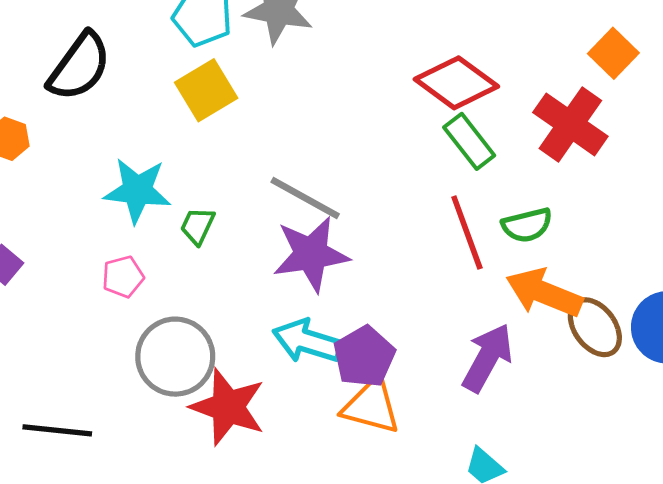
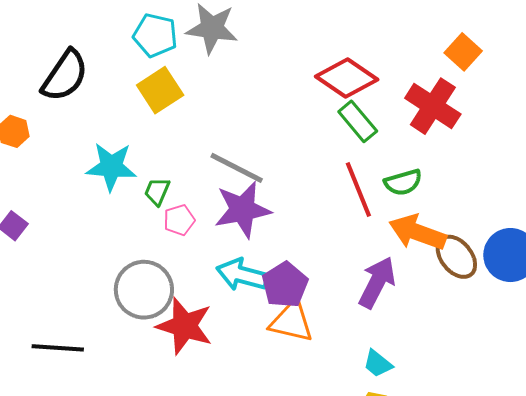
pink pentagon: (123, 277) -> (179, 220), moved

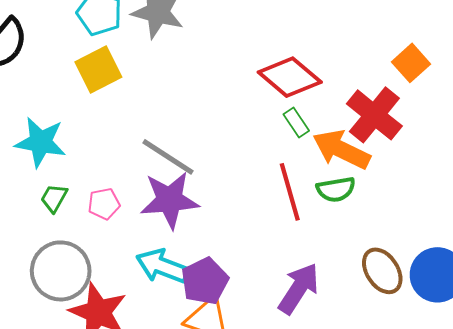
green rectangle: (358, 121) -> (296, 122), size x0.7
green trapezoid: (157, 192) -> (54, 198), moved
orange arrow: (418, 232) -> (341, 150), moved

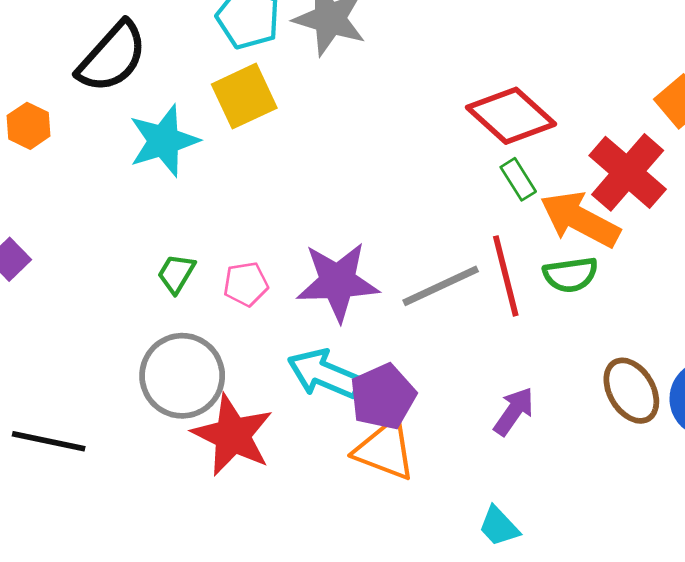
cyan star: (41, 142) -> (164, 141), moved, turned -30
gray line: (168, 157) -> (441, 286), moved, turned -60
purple arrow: (299, 288) -> (514, 411), size x0.7

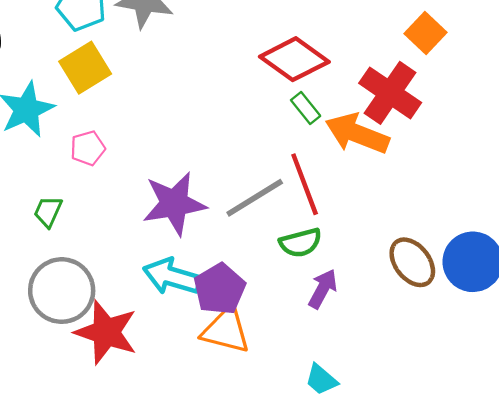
green semicircle: (570, 275) -> (300, 243), moved
pink pentagon: (246, 284) -> (88, 148), moved

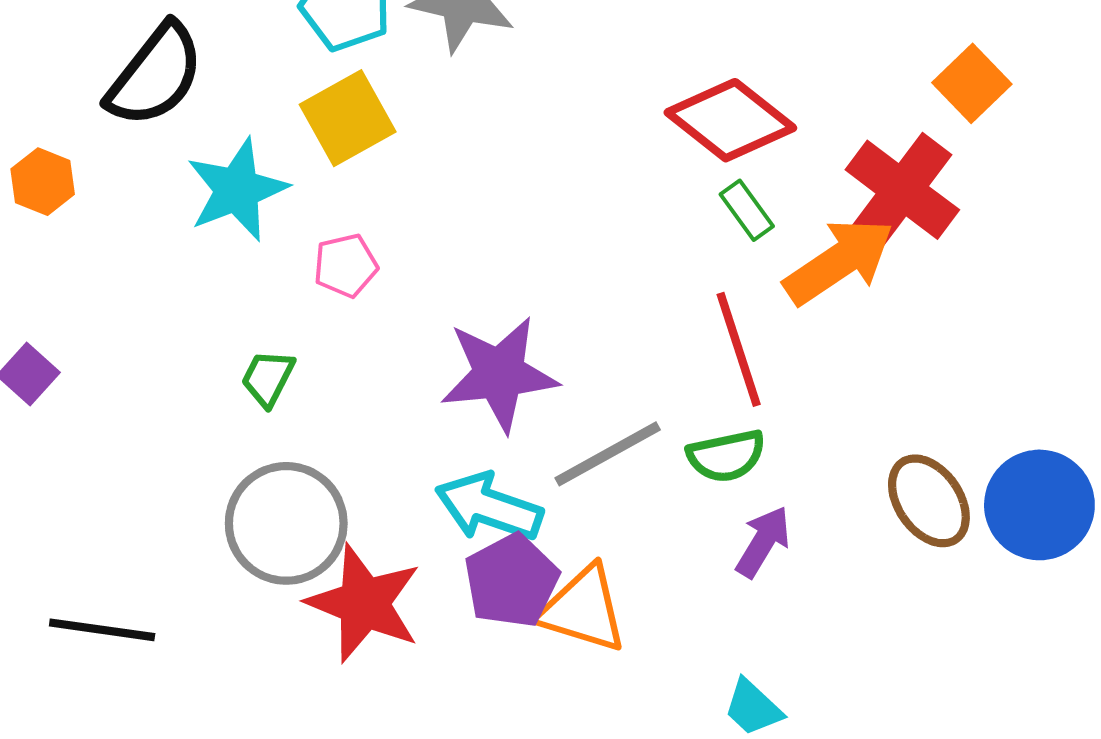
orange arrow: (357, 134) -> (839, 261), turned 122
gray line: (255, 198) -> (608, 454), moved
purple pentagon: (220, 289) -> (511, 581), moved

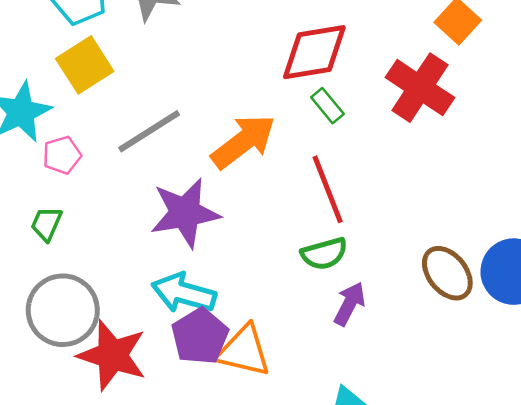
red diamond: (730, 120) -> (314, 52), turned -44
orange arrow: (839, 261) -> (243, 142), moved
pink pentagon: (346, 266) -> (62, 155), moved
gray line: (608, 454) -> (149, 131), moved

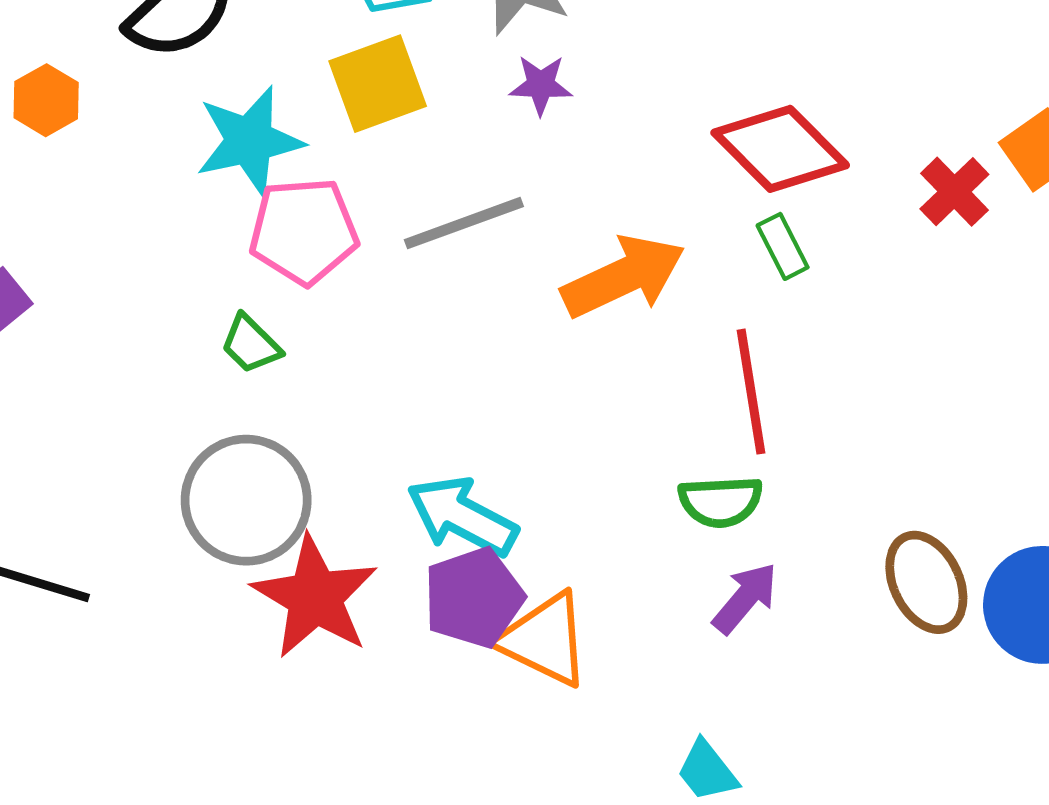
red diamond: (314, 52) -> (780, 149), turned 42
red cross: (420, 88) -> (954, 192), moved, size x0.6
pink pentagon: (62, 155) -> (304, 231), size x1.6
purple star: (185, 213) -> (541, 85), moved, size x0.5
green trapezoid: (46, 224) -> (251, 344), turned -81

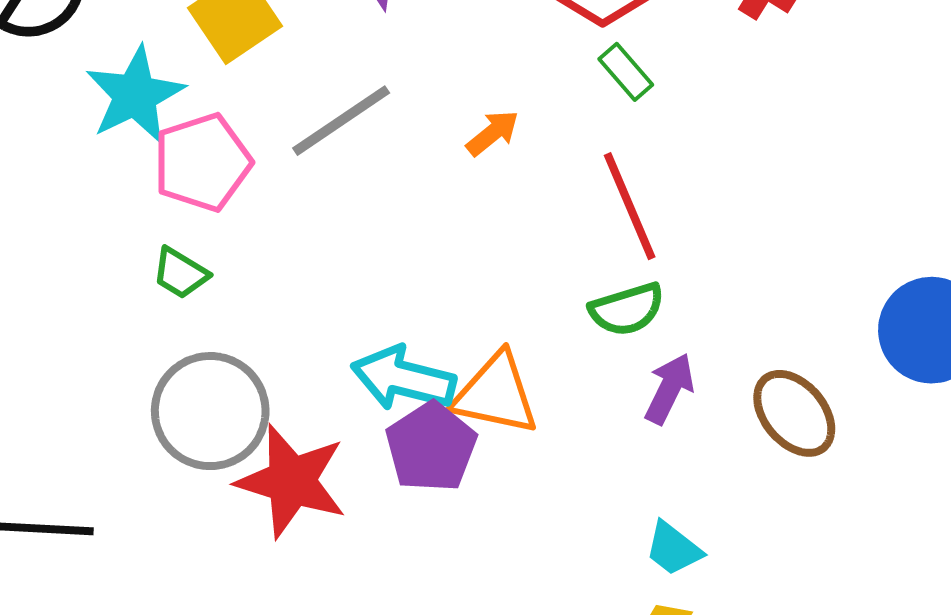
orange arrow: (623, 277) -> (493, 133), size x0.5
brown ellipse: (926, 582) -> (794, 413), moved
orange triangle: (544, 640) -> (496, 394), moved

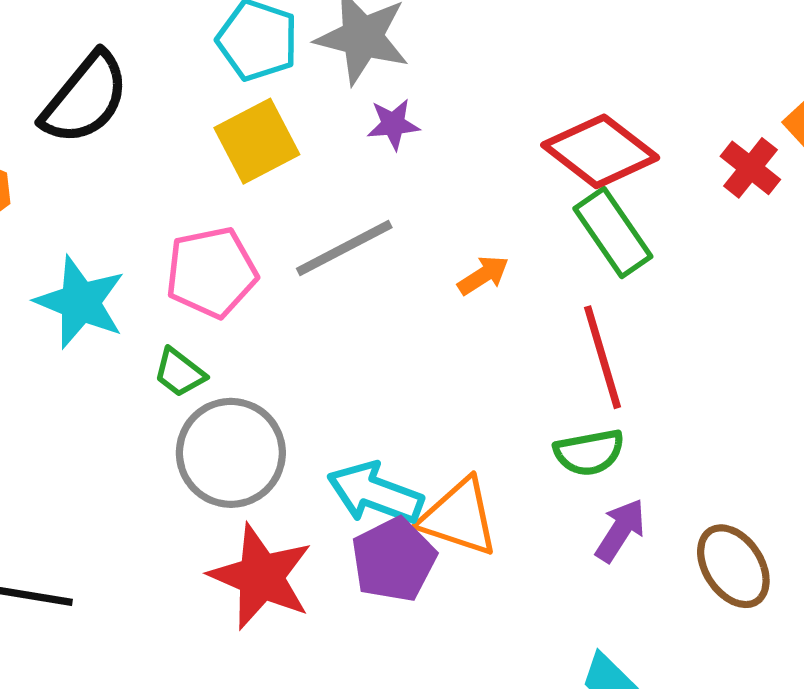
green rectangle: (626, 72) -> (613, 232), size x1.6
cyan star: (135, 95) -> (80, 302), moved, turned -30
gray circle: (210, 411) -> (231, 453), moved

